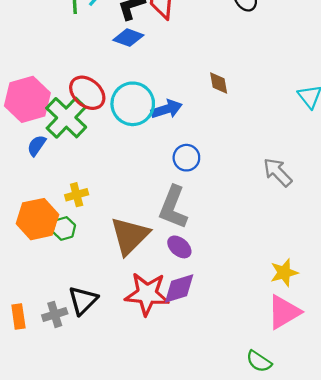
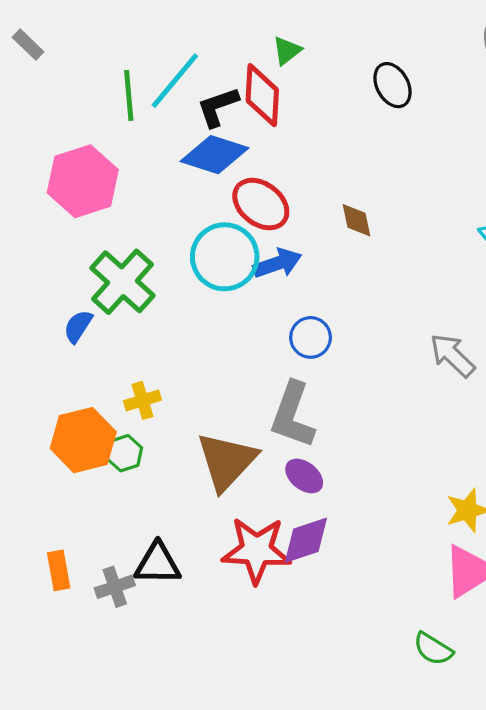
blue diamond: (128, 38) -> (215, 155), size x1.4
red ellipse: (87, 93) -> (261, 204), moved
pink hexagon: (27, 99) -> (83, 181), moved
black triangle: (83, 300) -> (158, 564), turned 48
orange rectangle: (18, 316) -> (59, 570), moved

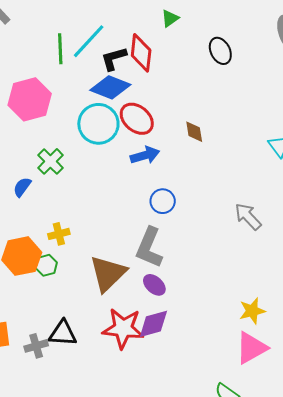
green triangle: (287, 51) -> (170, 18), moved
cyan circle: (225, 257) -> (98, 124), moved
green cross: (122, 282) -> (50, 161), size x0.7

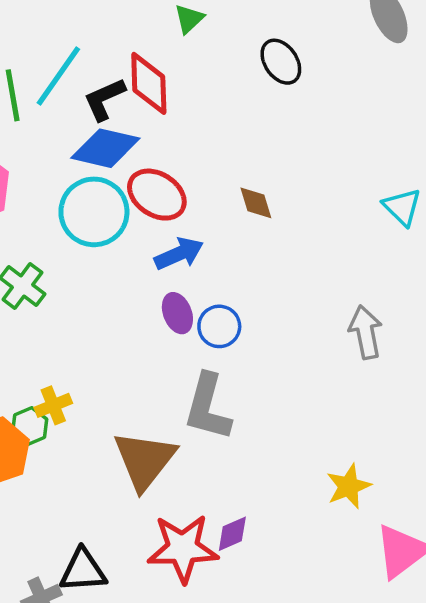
gray arrow: (248, 217) -> (366, 332), turned 40
green hexagon: (46, 265) -> (30, 426), moved
purple ellipse: (154, 285) -> (177, 313), moved, turned 35
yellow star: (252, 311) -> (349, 486), moved
purple diamond: (153, 324) -> (232, 534), size x0.7

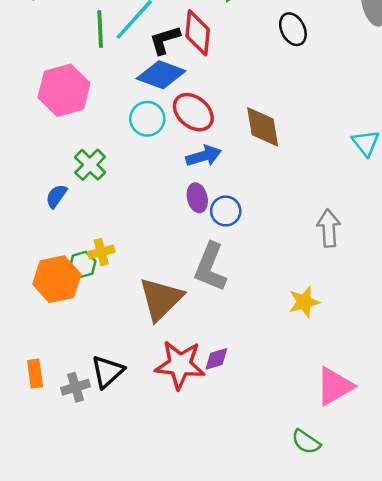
brown diamond: (256, 203) -> (263, 127), size x1.6
cyan circle: (94, 212) -> (147, 119), size x0.7
yellow star: (349, 486) -> (304, 302), moved
black triangle: (83, 571) -> (107, 372), turned -45

